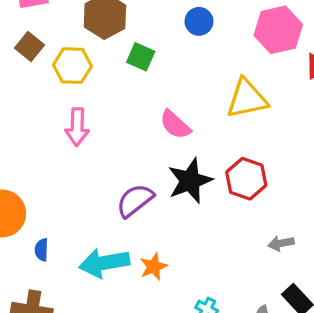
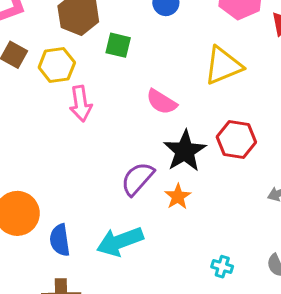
pink arrow: (77, 127) -> (81, 104), moved
blue semicircle: (42, 250) -> (60, 240), size x1.5
orange star: (154, 267) -> (178, 197), moved

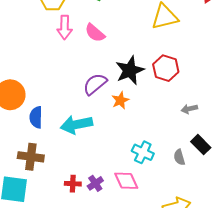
pink semicircle: (162, 102) -> (95, 33), moved
cyan cross: (222, 267) -> (143, 152), size x1.5

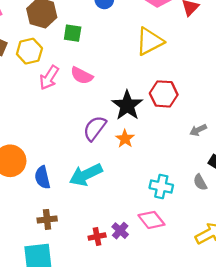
pink arrow: (65, 27) -> (49, 78), turned 45
brown cross: (31, 157) -> (47, 219), size x0.7

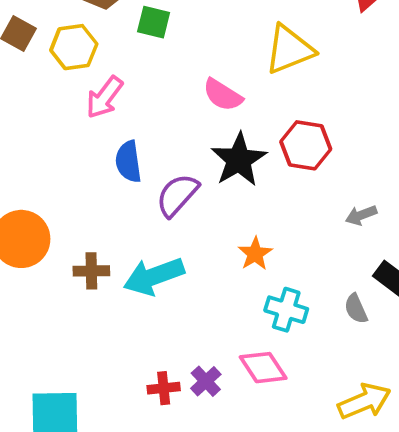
pink semicircle: (82, 76) -> (223, 95), moved
orange star: (125, 139) -> (255, 254), moved
blue semicircle: (42, 177) -> (128, 162), moved
brown cross: (47, 219) -> (91, 271), moved

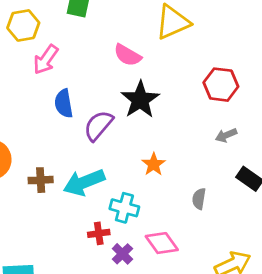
red hexagon: (306, 145) -> (221, 85), moved
gray semicircle: (356, 309) -> (199, 199), moved, turned 35
cyan cross: (286, 310) -> (124, 208), moved
red cross: (164, 388) -> (99, 233), moved

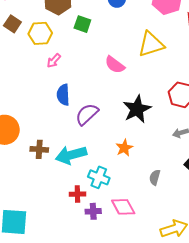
pink arrow: (46, 60) -> (54, 61), size x0.7
black star: (140, 100) -> (137, 109), moved
purple cross: (122, 254) -> (93, 211), turned 35

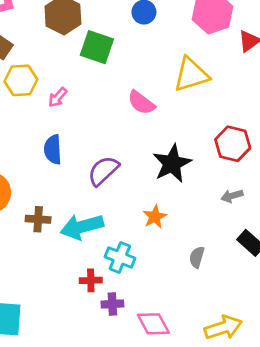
green square: (82, 24) -> (97, 47), size x1.4
yellow hexagon: (40, 33) -> (21, 80), moved
blue semicircle: (63, 95) -> (53, 149), moved
pink diamond: (123, 207) -> (153, 324), moved

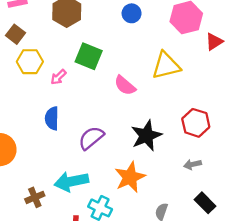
green square: (97, 47) -> (89, 56), moved
orange star: (155, 217) -> (130, 177), size x1.6
brown cross: (38, 219) -> (35, 197), moved, turned -30

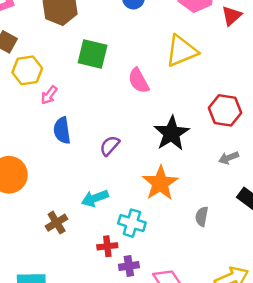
pink arrow: (58, 77) -> (49, 95), moved
pink semicircle: (125, 85) -> (139, 81), turned 30
purple semicircle: (91, 138) -> (110, 146), size x0.7
cyan arrow: (71, 181) -> (95, 198), size x0.7

